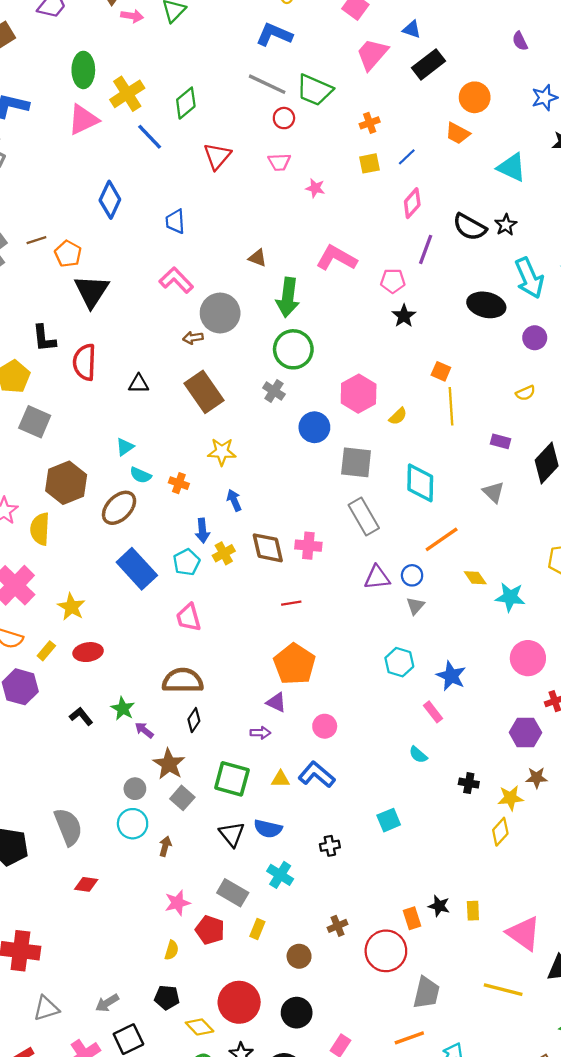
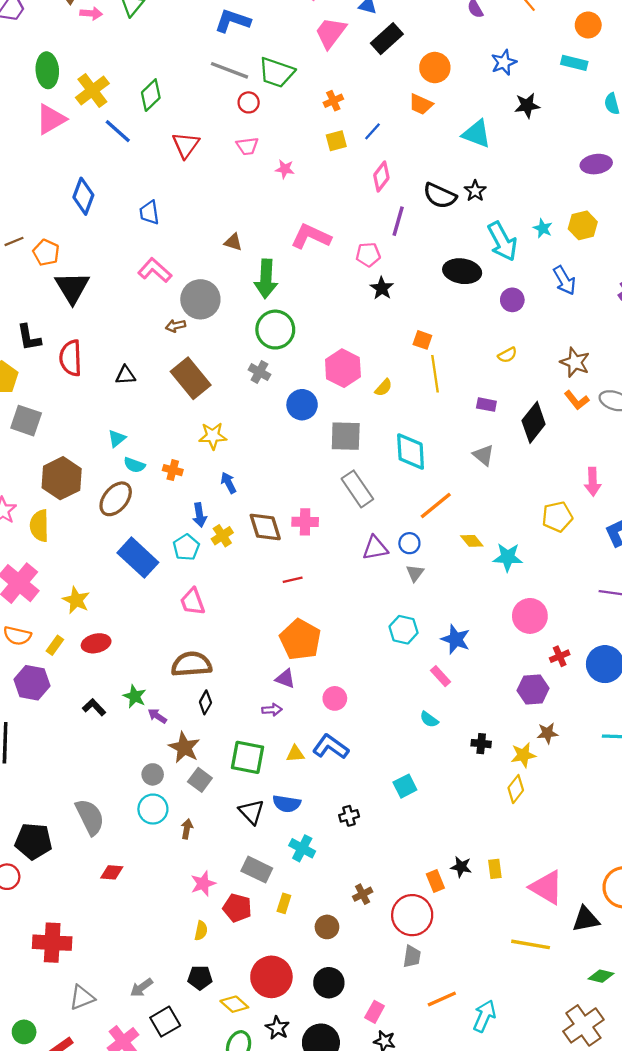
gray trapezoid: (426, 993) -> (412, 957), moved, size x0.7

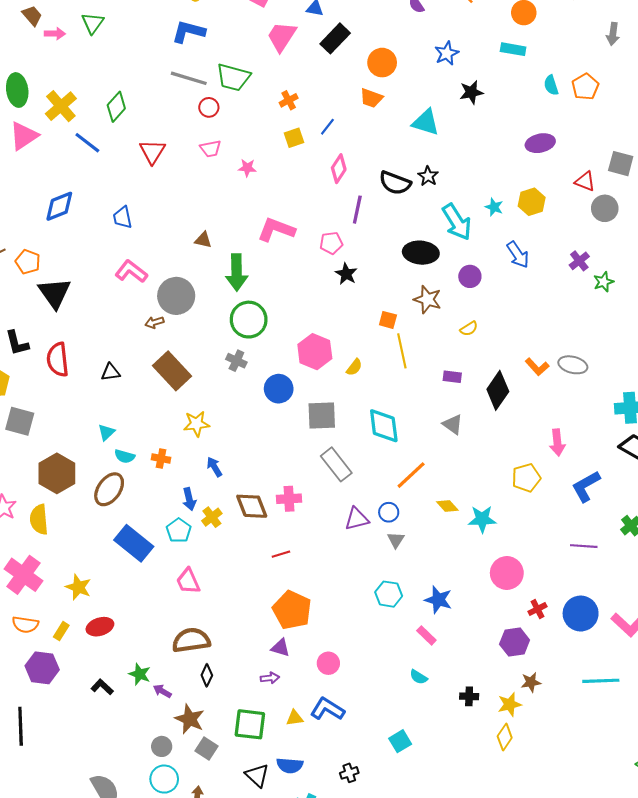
blue diamond: (83, 196) -> (59, 206), turned 52
brown star: (575, 362) -> (428, 299), moved

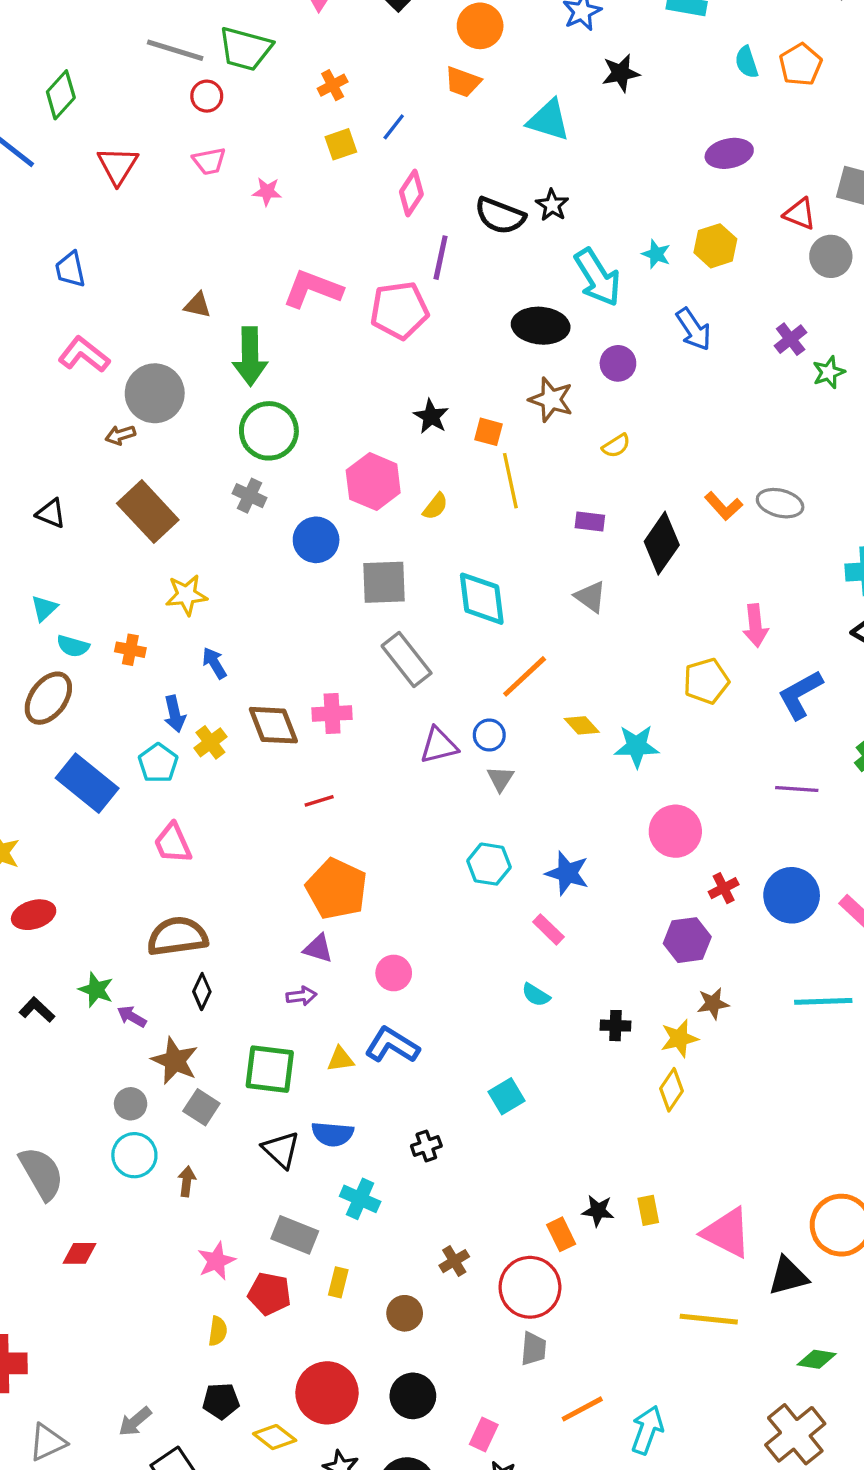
pink pentagon: (331, 243) -> (399, 310), size x1.6
black star: (346, 274) -> (431, 416), moved
black triangle: (111, 372) -> (51, 513), turned 30

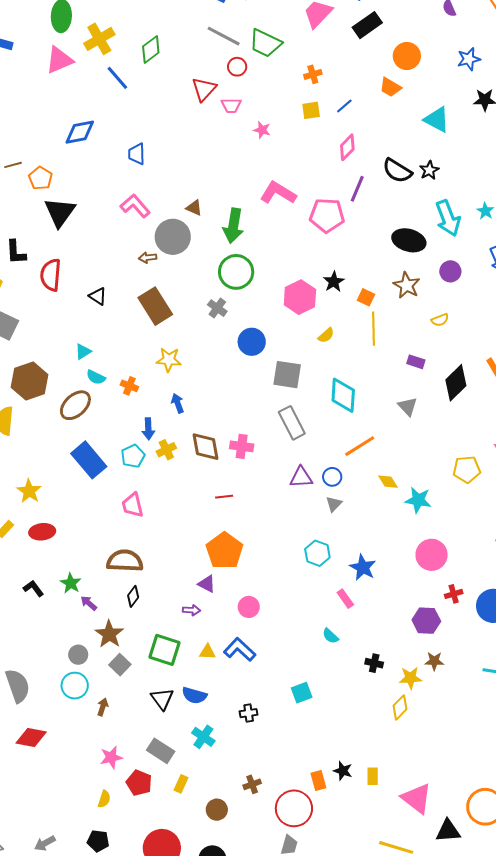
red triangle: (118, 166) -> (204, 89), moved
brown triangle: (198, 305) -> (194, 208), moved
pink hexagon: (373, 482) -> (300, 297), moved
red diamond: (80, 1253) -> (31, 737), size x1.4

